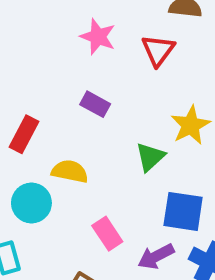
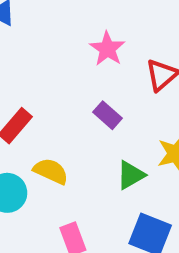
purple rectangle: (95, 104) -> (107, 115), moved

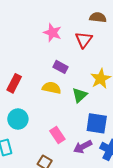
yellow semicircle: (51, 171) -> (52, 88), moved

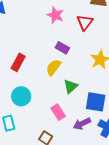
yellow semicircle: (52, 88) -> (53, 67), turned -66
green triangle: (80, 95) -> (71, 86), moved

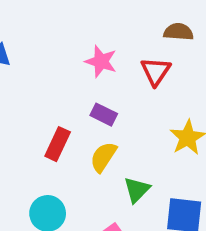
purple rectangle: (62, 48) -> (104, 115), moved
red rectangle: (18, 62) -> (58, 144), moved

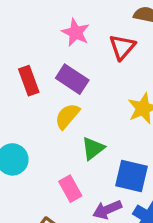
purple rectangle: (104, 115) -> (72, 79), size x1.4
red rectangle: (58, 144) -> (29, 81), moved, turned -52

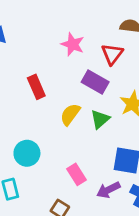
purple rectangle: (72, 79) -> (95, 82), moved
green triangle: (93, 148) -> (100, 119), moved

